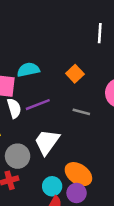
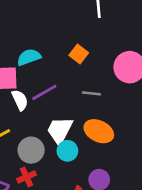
orange ellipse: (78, 174) -> (99, 131), moved
cyan circle: (52, 186) -> (67, 151), moved

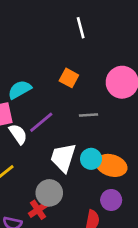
orange ellipse: (99, 131) -> (111, 165), moved
gray circle: (31, 150) -> (49, 193), moved
cyan circle: (67, 151) -> (91, 159), moved

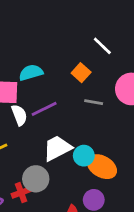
white line: (81, 28) -> (102, 46), moved, turned -45
gray line: (88, 115) -> (94, 102), moved
white trapezoid: (63, 158) -> (57, 148), turned 32

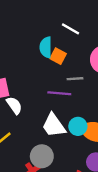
cyan semicircle: (31, 73) -> (46, 47), moved, turned -60
purple line: (44, 109) -> (59, 93), moved, turned 45
white trapezoid: (57, 148) -> (54, 125), turned -84

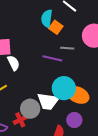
white trapezoid: (54, 125) -> (48, 101), moved, turned -55
cyan circle: (78, 126) -> (64, 88), size x1.5

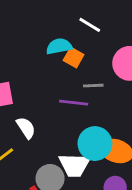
cyan semicircle: (47, 18) -> (59, 46), turned 78
white semicircle: (13, 63) -> (26, 128), moved

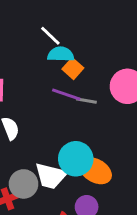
white line: (90, 25) -> (50, 36), moved
purple line: (74, 103) -> (66, 95), moved

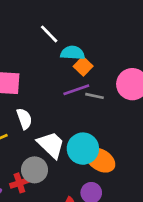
white line: (50, 36) -> (49, 34), moved
purple line: (66, 95) -> (76, 90), turned -40
white trapezoid: (51, 176) -> (51, 145), moved, turned -152

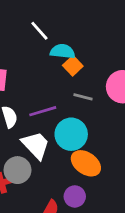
purple line: (76, 90) -> (43, 111), moved
cyan circle: (83, 149) -> (71, 134), moved

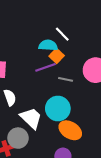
white line: (39, 31) -> (62, 34), moved
purple line: (43, 111) -> (46, 67), moved

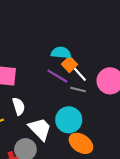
white line: (62, 34) -> (79, 74), moved
purple line: (46, 67) -> (57, 76), turned 48

